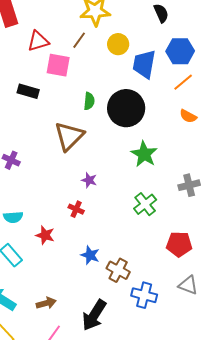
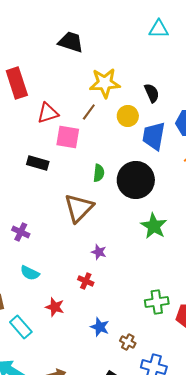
black semicircle: (161, 13) -> (152, 93), moved
green cross: (145, 204) -> (157, 302), moved, turned 30
cyan semicircle: (13, 217) -> (30, 273), moved, turned 30
brown cross: (118, 270) -> (128, 342), size x0.7

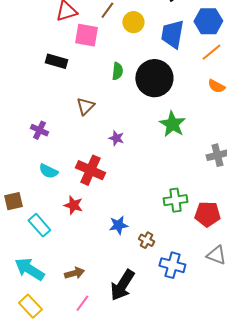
yellow circle: (128, 116) -> (133, 22), moved
brown triangle: (79, 208) -> (85, 106), moved, size x0.6
purple star: (99, 252) -> (116, 138), moved
red cross: (86, 281) -> (90, 170), moved, size x1.8
blue star: (100, 327) -> (118, 225), turned -30

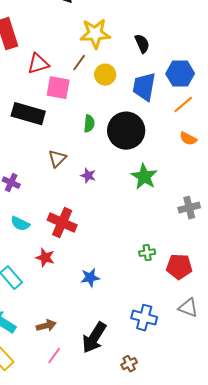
black rectangle: (56, 61) -> (28, 114), size x1.5
purple star: (116, 138) -> (88, 176), moved
green cross: (175, 200) -> (147, 253), size x0.7
brown cross: (146, 240) -> (129, 364), moved, turned 35

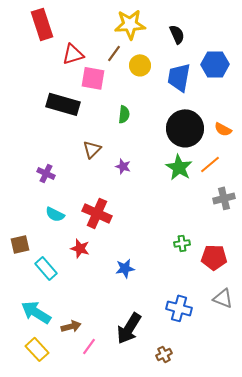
orange line: (183, 105) -> (210, 164), moved
black circle: (126, 131) -> (185, 128), moved
brown arrow: (46, 326) -> (71, 326), moved

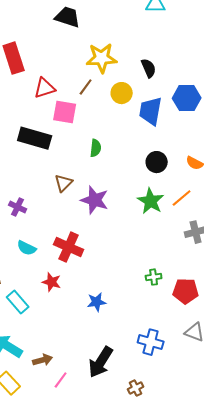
yellow circle: (140, 65) -> (122, 93), moved
black circle: (185, 128) -> (157, 162), size x0.6
purple star: (123, 166) -> (95, 200), size x1.8

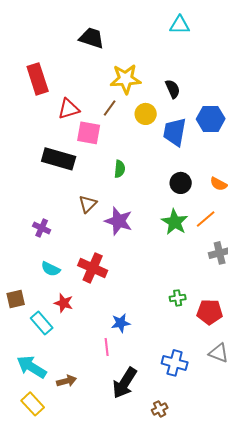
red star: (52, 282) -> (64, 303), moved
pink line: (61, 380) -> (107, 347), moved, turned -42

